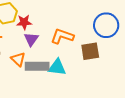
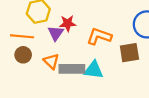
red star: (24, 22) -> (68, 23), moved
purple triangle: (31, 39) -> (56, 33), moved

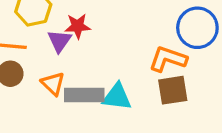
orange L-shape: (99, 36) -> (168, 59), moved
brown square: (129, 53) -> (173, 90), moved

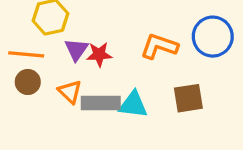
red star: (78, 26) -> (99, 54), moved
orange L-shape: (168, 59) -> (159, 46), moved

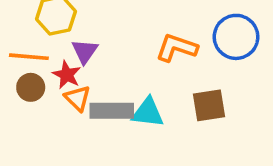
red star: (99, 54) -> (67, 75), moved, turned 30

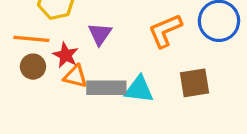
orange L-shape: (177, 48) -> (165, 31), turned -42
purple triangle: (85, 51) -> (100, 34), moved
orange triangle: (78, 98) -> (75, 76), turned -30

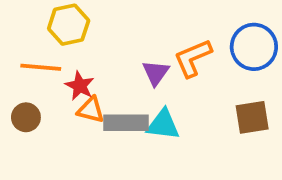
purple triangle: (100, 34) -> (156, 73), moved
brown circle: (33, 67) -> (26, 117), moved
brown square: (195, 83) -> (252, 117), moved

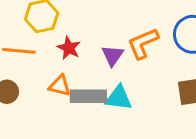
red star: (80, 86) -> (69, 48), moved

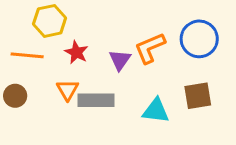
orange triangle: (60, 86) -> (68, 90), turned 45
cyan triangle: (119, 98) -> (156, 111), moved

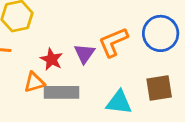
red star: (76, 52) -> (51, 59), moved
orange triangle: (68, 90) -> (34, 82), turned 45

